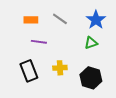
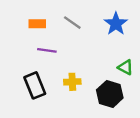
green triangle: (91, 43) -> (125, 67), moved, turned 48

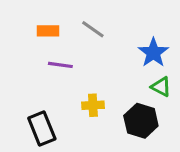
blue star: (116, 24) -> (153, 53), moved
black rectangle: (35, 85) -> (42, 128), moved

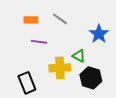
green triangle: (161, 87) -> (79, 56), moved
yellow cross: (93, 105) -> (60, 68), size x1.5

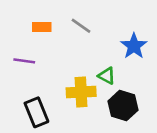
purple line: (39, 42) -> (24, 61), moved

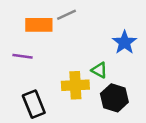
gray line: (81, 26) -> (67, 15), moved, turned -60
orange rectangle: (42, 27) -> (39, 25), size x1.5

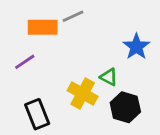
purple line: (22, 56) -> (25, 62), turned -42
yellow cross: (75, 85) -> (83, 93), turned 32

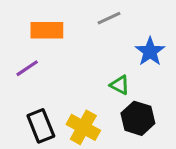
gray line: (73, 16) -> (109, 18), moved
yellow cross: (83, 93) -> (83, 127), moved

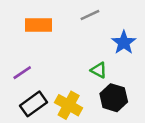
purple line: (27, 68) -> (22, 73), moved
black rectangle: (41, 126) -> (34, 104), turned 76

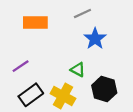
blue star: (124, 43) -> (95, 39), moved
green triangle: (99, 70) -> (78, 70), moved

